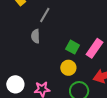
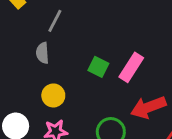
yellow circle: (68, 68) -> (53, 95), moved

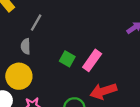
yellow circle: (53, 95) -> (19, 76), moved, size x1.5

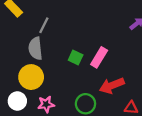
gray semicircle: (26, 46) -> (35, 48), size x1.5

